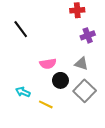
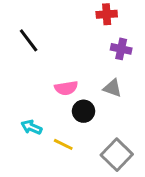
purple cross: (88, 35) -> (121, 49), turned 32
gray square: (85, 91) -> (117, 155), moved

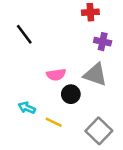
gray triangle: (112, 88) -> (95, 75), size x1.5

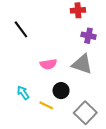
black circle: (71, 94) -> (61, 91), moved
cyan arrow: (27, 108) -> (23, 93), turned 32

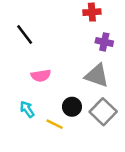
pink semicircle: (48, 64) -> (41, 76), moved
gray square: (85, 113) -> (103, 112), moved

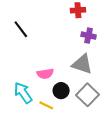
pink semicircle: (41, 76) -> (45, 74), moved
cyan arrow: (27, 109) -> (23, 93), size x1.5

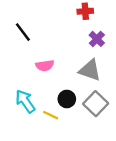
purple cross: (89, 36) -> (97, 39), turned 32
pink semicircle: (45, 74) -> (45, 66), moved

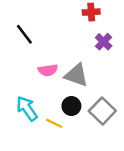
gray triangle: (90, 70) -> (76, 75), moved

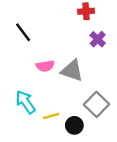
black circle: (71, 106) -> (74, 125), moved
yellow line: (54, 123) -> (51, 116), turned -42

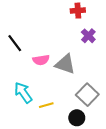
black line: (23, 32) -> (15, 43), moved
black circle: (74, 125) -> (77, 118), moved

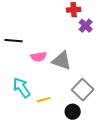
purple cross: (88, 36) -> (86, 26), moved
black line: (15, 43) -> (14, 41), turned -48

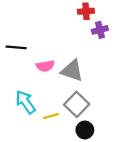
purple cross: (86, 26) -> (100, 30), turned 32
gray square: (83, 90) -> (77, 104), moved

